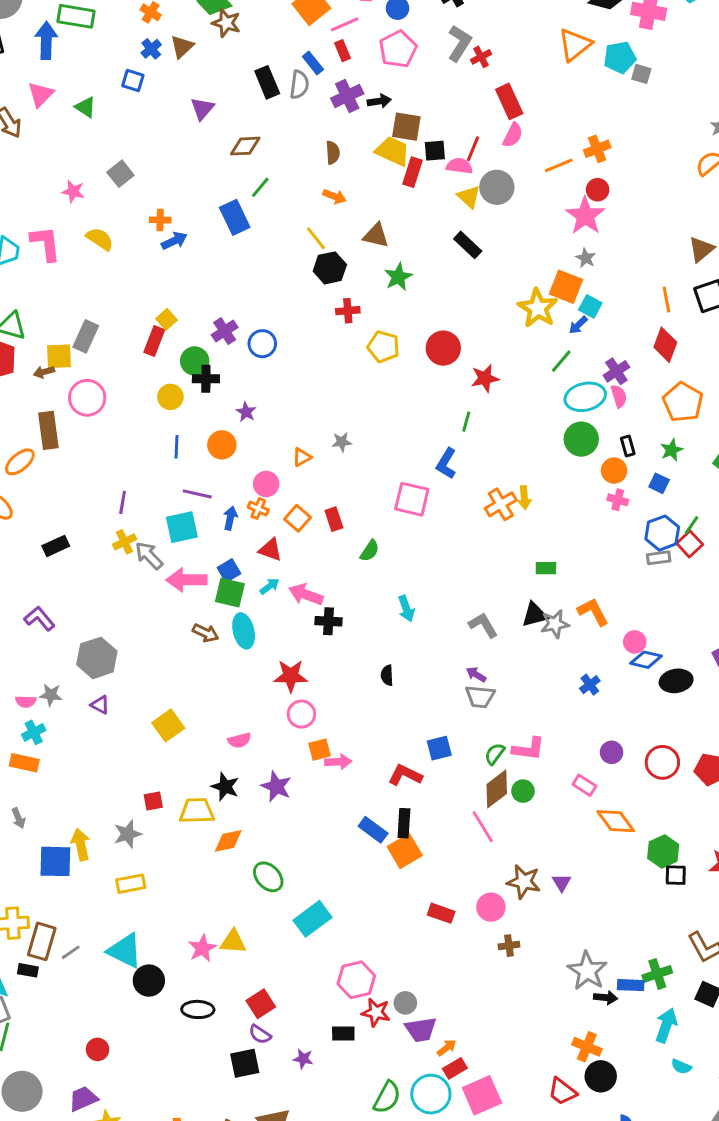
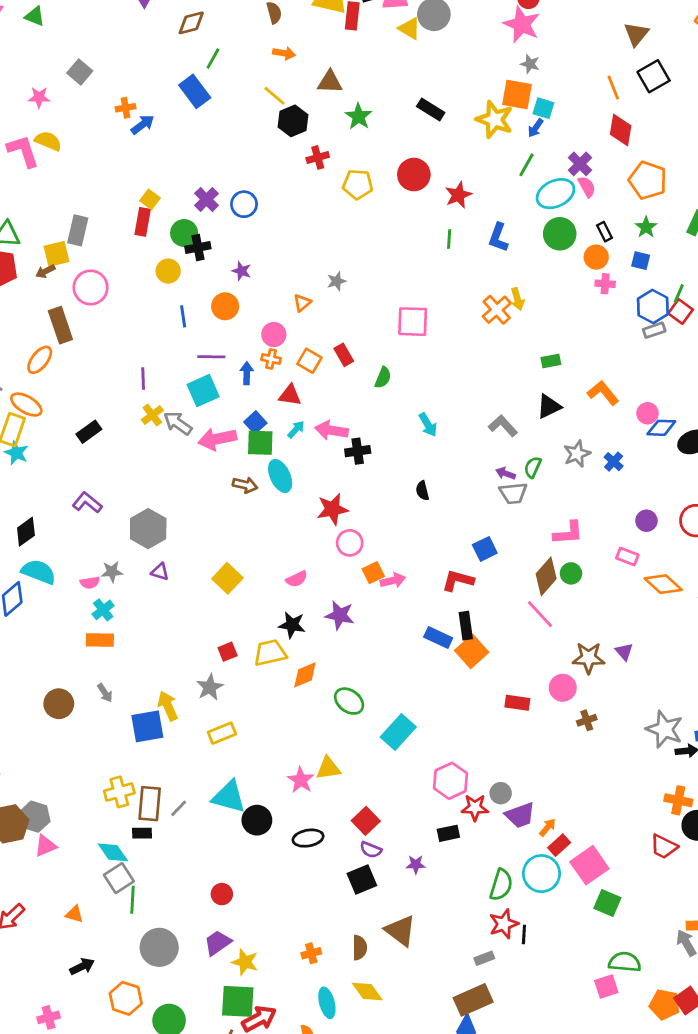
yellow semicircle: (100, 239) -> (48, 141), moved
black rectangle: (468, 245) -> (431, 110), moved
blue L-shape: (446, 464) -> (498, 237), moved
gray star: (555, 624) -> (577, 454), moved
green semicircle: (495, 754) -> (533, 467), moved

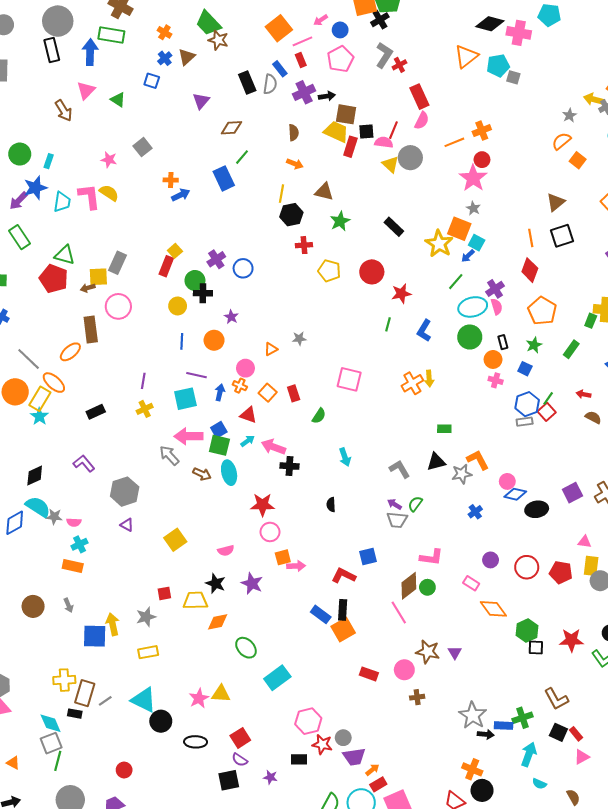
yellow line: (274, 96) -> (282, 194), turned 48
gray arrow: (178, 423) -> (169, 455), moved
gray star: (577, 454) -> (462, 474), moved
gray star: (112, 572) -> (54, 517), moved

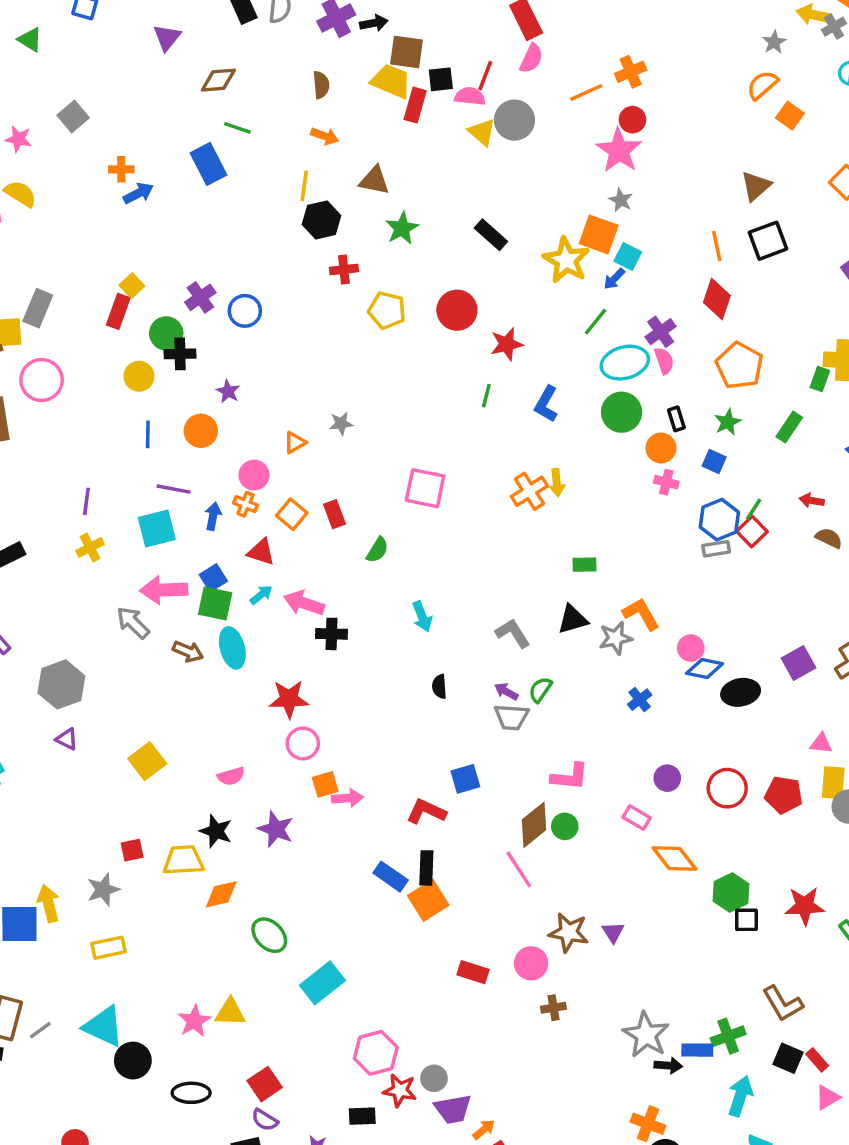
green line: (242, 157) -> (237, 128), turned 70
black semicircle: (331, 505) -> (439, 687), moved

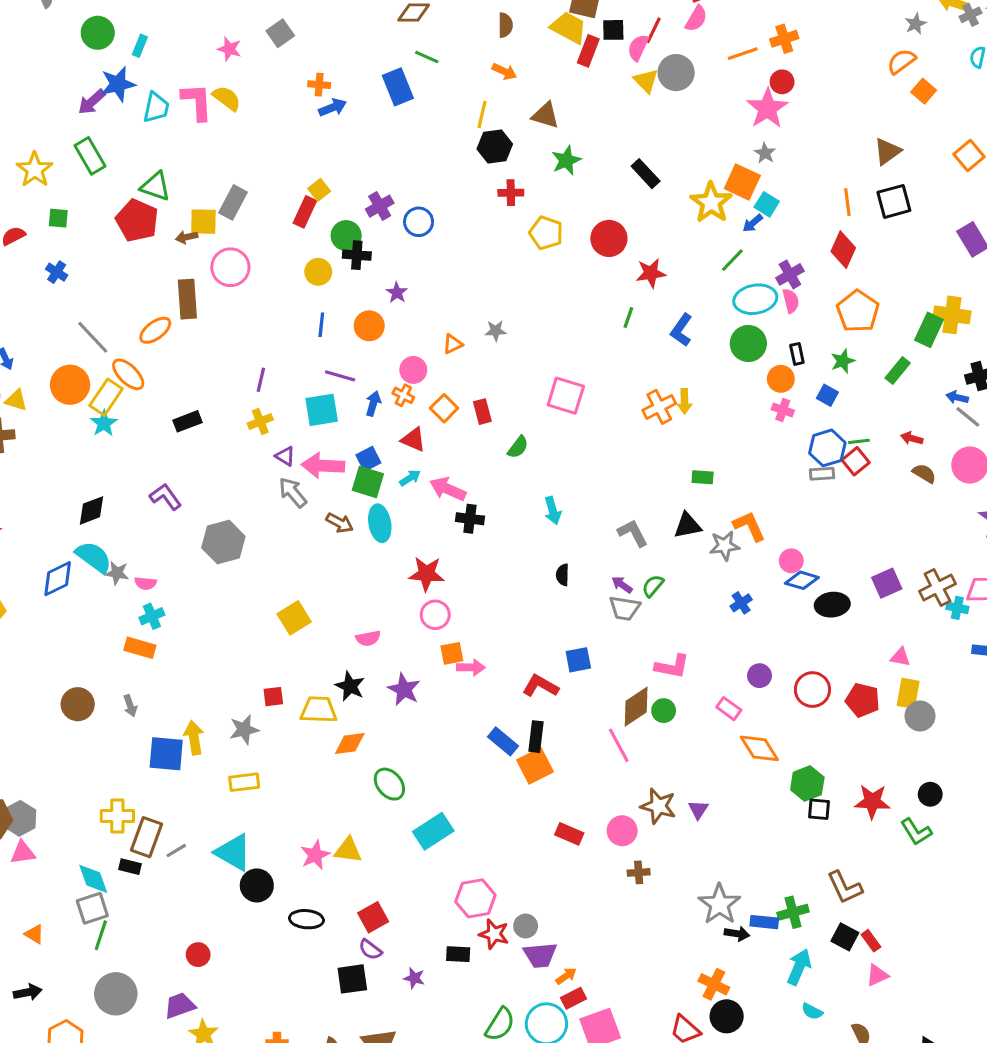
pink semicircle: (470, 96) -> (638, 48), turned -76
green rectangle: (820, 379) -> (929, 330), size x1.5
green line: (754, 509) -> (859, 441), turned 45
purple triangle: (67, 739) -> (285, 456), moved

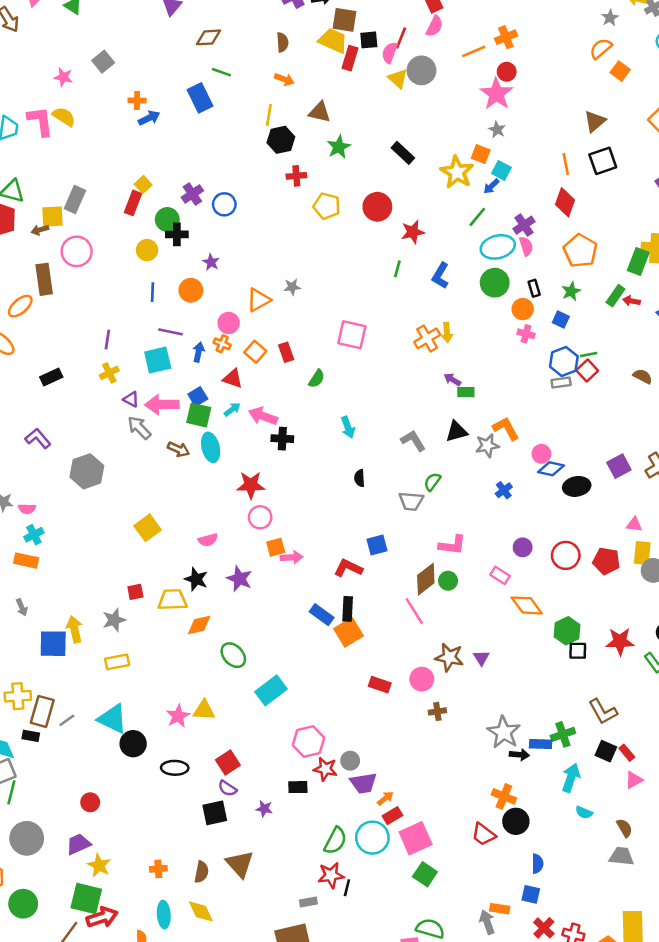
orange square: (742, 182) -> (481, 154), size x0.7
orange triangle: (453, 344) -> (259, 300), size x1.5
red arrow: (912, 438) -> (631, 301), moved
purple arrow: (622, 585) -> (452, 380), moved

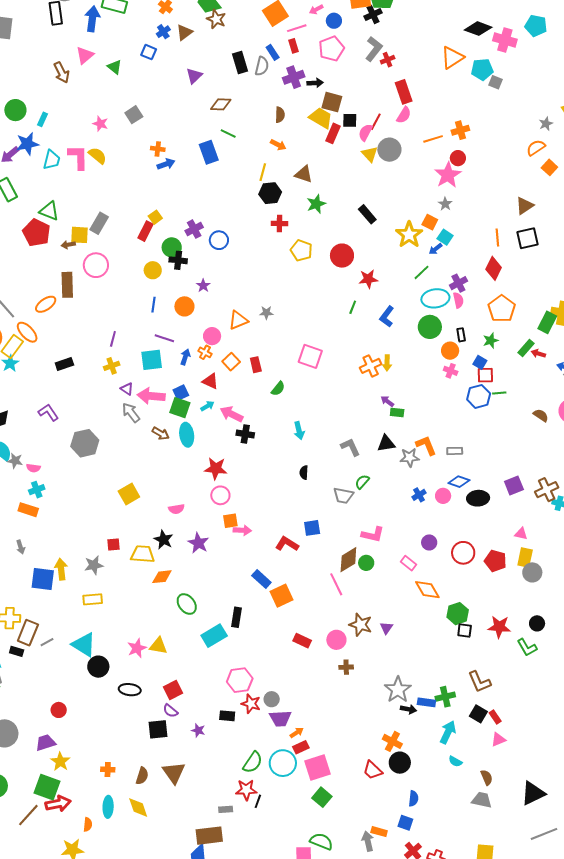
red square: (587, 371) -> (485, 375), moved, turned 36
gray rectangle: (561, 382) -> (455, 451), moved
pink circle: (541, 454) -> (443, 496), moved
black rectangle: (348, 609) -> (236, 617), moved

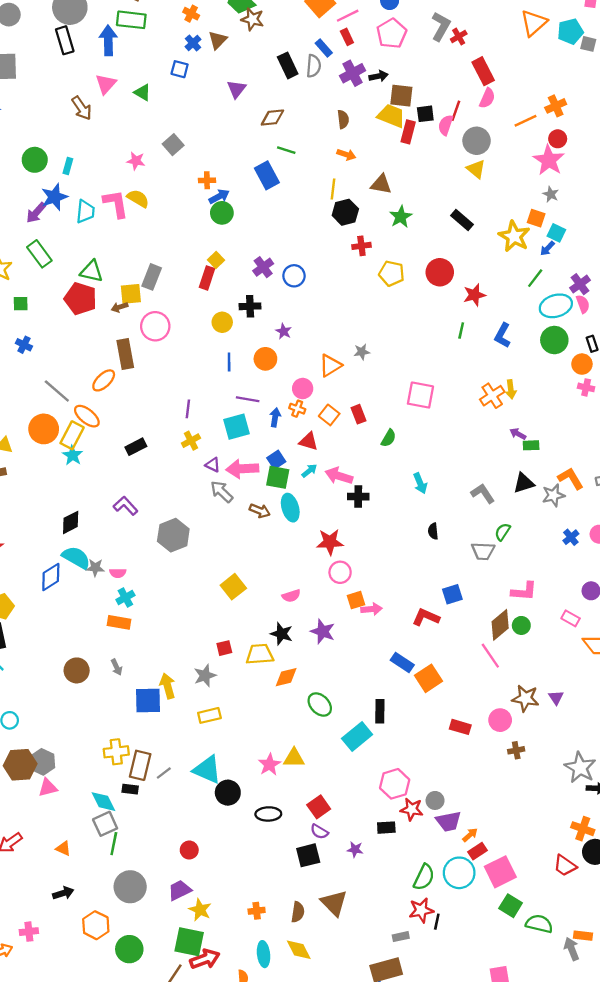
yellow triangle: (370, 154) -> (476, 169), moved
green circle: (172, 247) -> (222, 213), moved
green semicircle: (321, 841) -> (539, 924), moved

